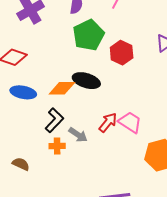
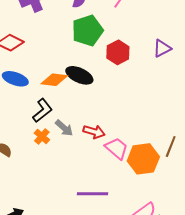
pink trapezoid: (130, 122) -> (117, 148), moved
red arrow: (108, 123) -> (94, 132), moved, turned 60
orange cross: (57, 146) -> (42, 136), turned 35

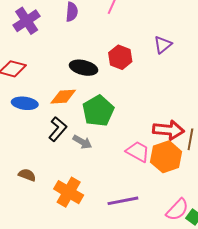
green pentagon: (87, 31) -> (98, 111), moved
black ellipse: (79, 75) -> (84, 68), moved
red arrow: (94, 132) -> (168, 130), moved, size x1.4
orange cross: (42, 136) -> (69, 192), moved, size x1.8

